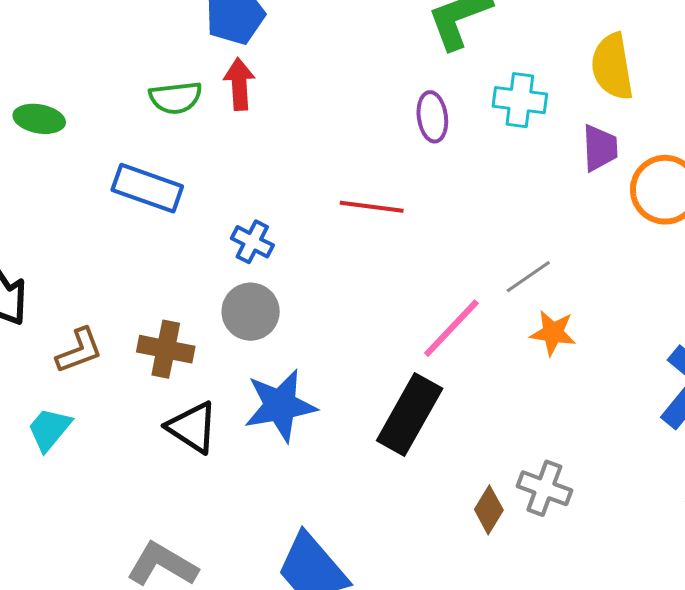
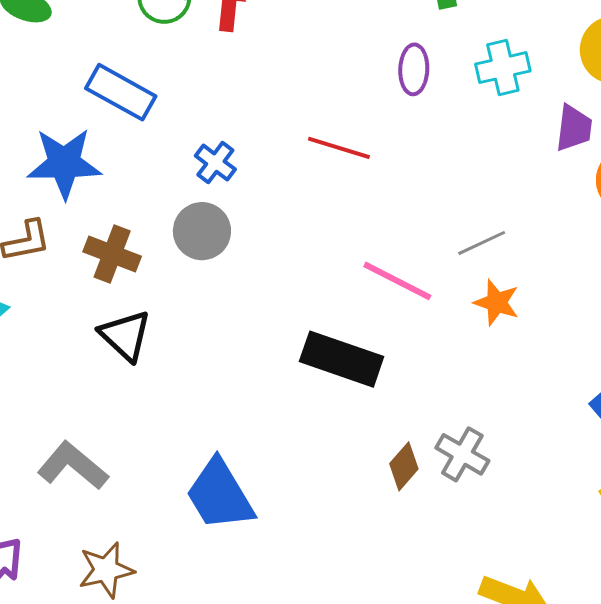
cyan cross: (520, 100) -> (503, 68), turned -30
pink line: (451, 328) -> (397, 281), turned 64
blue star: (280, 405) -> (64, 163), moved
black rectangle: (410, 414) -> (342, 359), turned 70

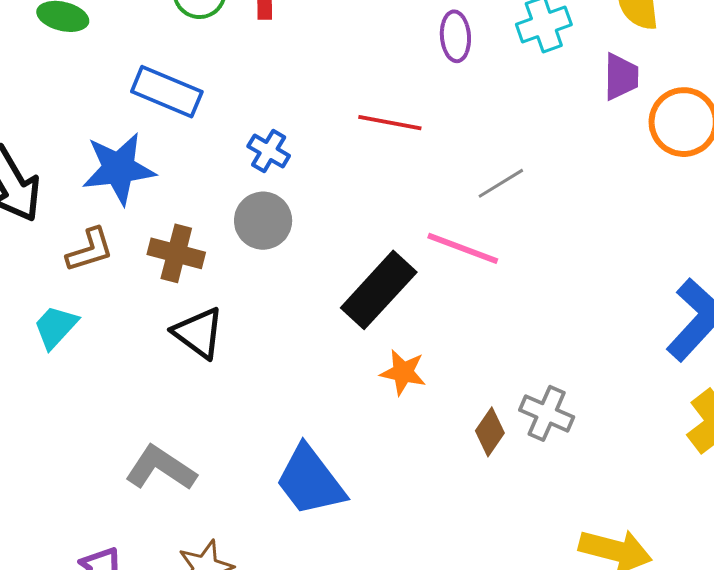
gray line: (482, 243) -> (501, 183), moved
orange star: (497, 302) -> (403, 372), moved
black rectangle: (342, 359) -> (379, 290), moved, turned -60

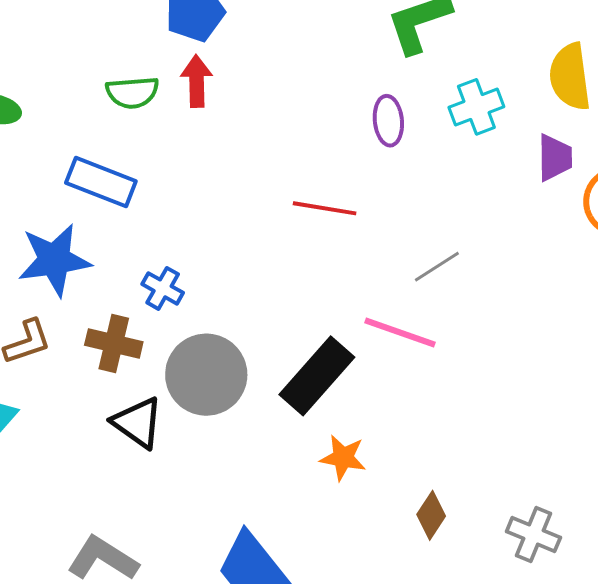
blue cross: (269, 151) -> (163, 288), moved
gray circle: (263, 221) -> (206, 375), moved, size x1.4
gray cross: (547, 413) -> (533, 534), moved

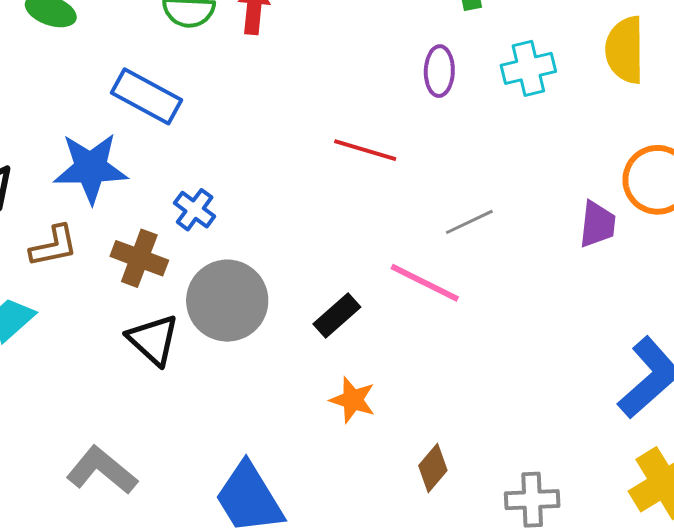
purple trapezoid: (555, 158) -> (597, 224), moved
black rectangle: (317, 376) -> (337, 315), size x0.6
gray cross: (533, 534) -> (532, 500), turned -32

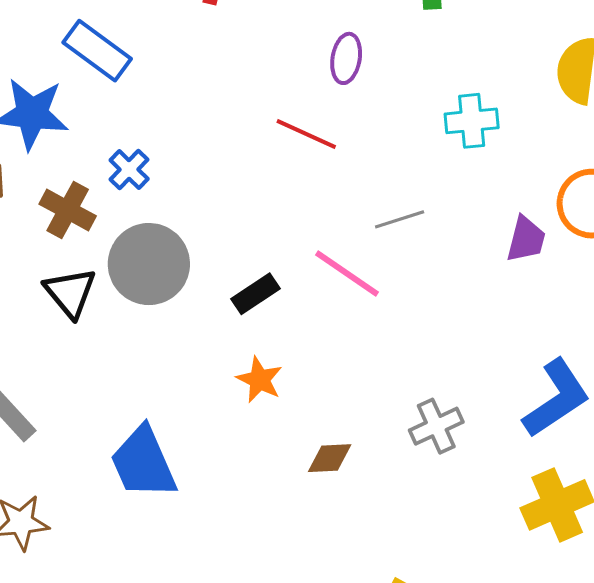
cyan cross: (528, 68) -> (472, 121), moved
purple ellipse: (439, 71) -> (346, 58), moved
brown diamond: (433, 468) -> (330, 458), turned 39
gray cross: (532, 500) -> (436, 426), moved, turned -30

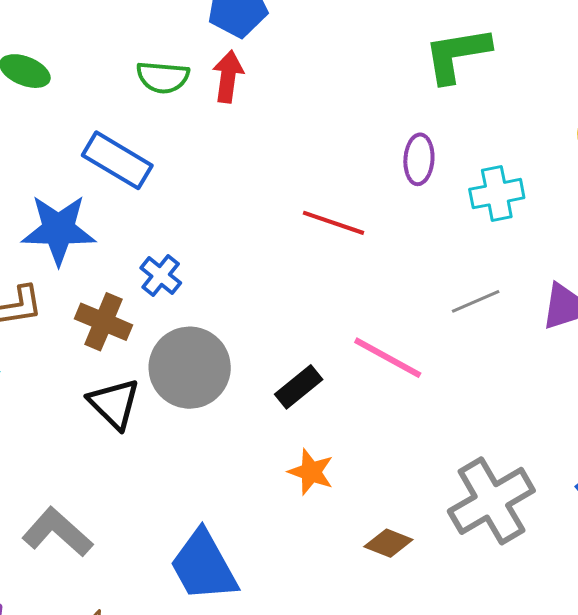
purple ellipse: (346, 58) -> (419, 159), moved
gray line: (400, 219) -> (476, 301), moved
gray cross: (436, 426) -> (491, 501), size x1.6
brown diamond: (330, 458) -> (388, 543), turned 30

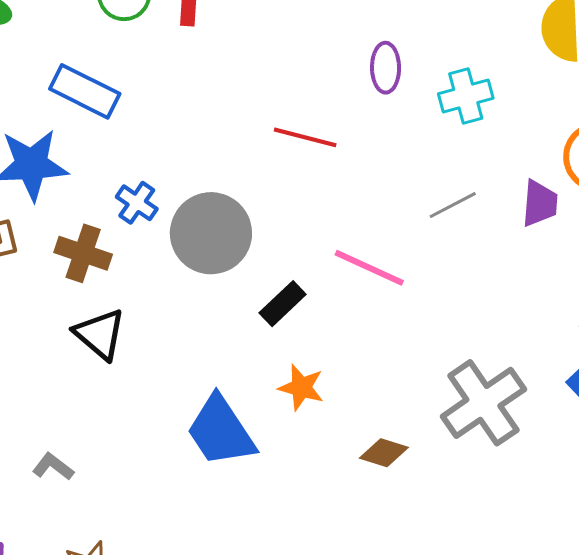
gray circle: (190, 368) -> (211, 233), moved
gray L-shape: (57, 532) -> (53, 467), size x0.6
blue trapezoid: (204, 566) -> (221, 431), moved

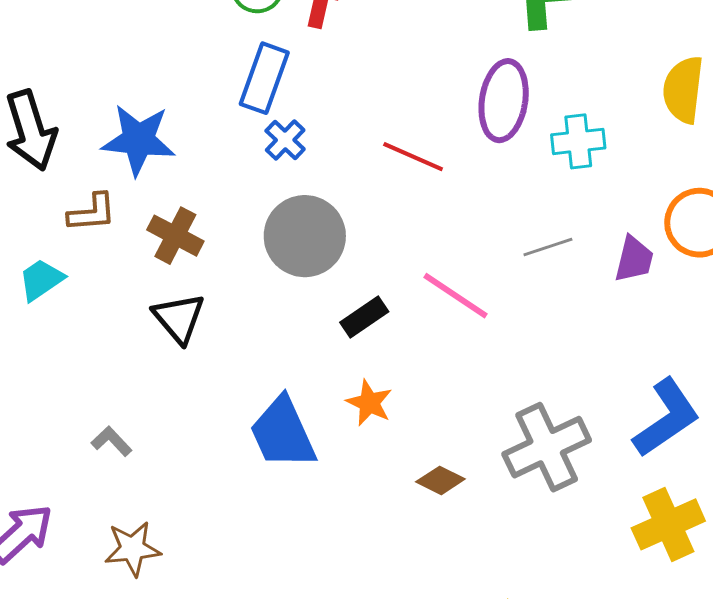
purple ellipse: (386, 68) -> (504, 101), size x1.6
blue rectangle: (85, 91) -> (264, 78), moved, turned 74
blue cross: (137, 203) -> (285, 140), moved

